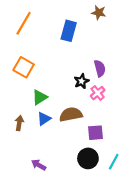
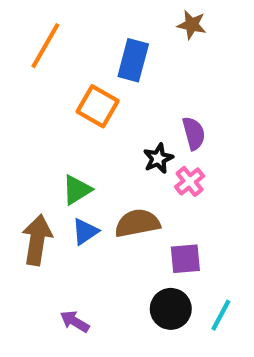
orange square: (24, 67) -> (98, 106), moved
brown arrow: (19, 123) -> (37, 240), size x1.6

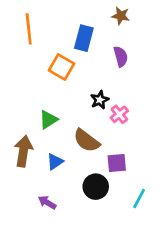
orange line: (45, 46) -> (29, 29), turned -36
purple semicircle: (194, 133) -> (121, 57), moved
brown semicircle: (137, 223) -> (86, 141), turned -132
blue triangle: (85, 232) -> (55, 162), moved
black circle: (171, 309) -> (96, 187), moved

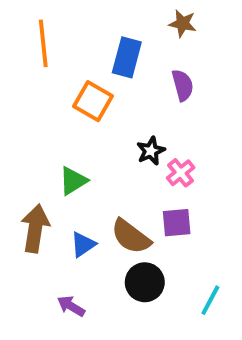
brown semicircle: (86, 141) -> (131, 236), moved
purple square: (117, 163) -> (177, 223), moved

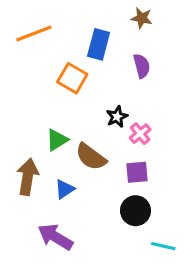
orange line: (43, 43) -> (34, 34), turned 75
brown semicircle: (131, 236) -> (91, 157), moved
black circle: (145, 282) -> (136, 211), moved
cyan line: (210, 300) -> (163, 246), moved, turned 75
purple arrow: (71, 306) -> (55, 237), size x1.6

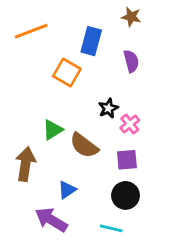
blue triangle: (65, 189) -> (67, 190), moved
cyan line: (163, 246) -> (111, 228), moved

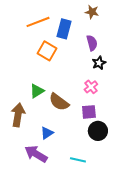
orange line: (31, 31) -> (38, 22), moved
black star: (108, 108) -> (99, 63), moved
black circle: (126, 195) -> (98, 131), moved

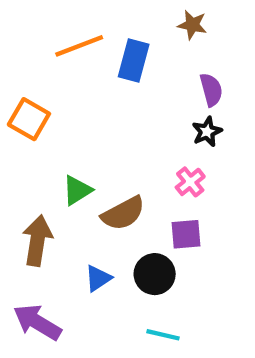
purple semicircle: (92, 43) -> (211, 90), moved
orange square: (47, 51) -> (29, 119), moved
brown semicircle: (59, 102) -> (123, 213), turned -65
black circle: (98, 131) -> (155, 274), moved
purple arrow: (36, 154) -> (37, 322), moved

